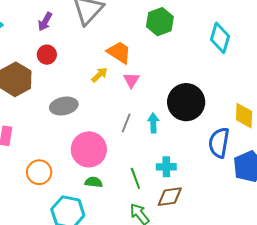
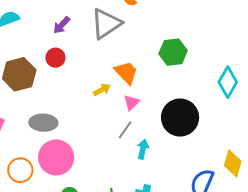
black circle: (186, 102) -> (180, 118), moved
gray ellipse: (64, 106) -> (43, 123), moved
gray line: (126, 123) -> (125, 130), moved
pink circle: (89, 149) -> (56, 157), moved

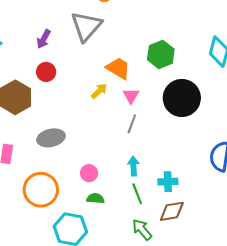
green hexagon: (173, 52) -> (161, 54), moved
cyan arrow: (143, 149) -> (133, 166), moved
pink circle: (56, 157) -> (89, 173), moved, size x0.5
orange circle: (20, 170) -> (41, 190), size x1.4

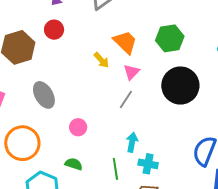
yellow arrow: (99, 91) -> (101, 60), turned 78
gray ellipse: (51, 138) -> (44, 95), turned 60
cyan arrow: (133, 166) -> (132, 142), moved
pink circle: (89, 173) -> (78, 127), moved

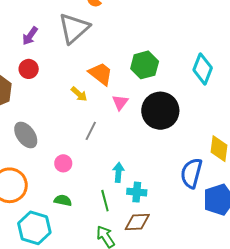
pink triangle: (131, 72) -> (120, 102), moved
gray line: (126, 100) -> (91, 131), moved

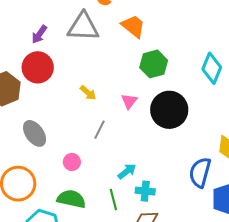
gray triangle: (74, 28) -> (83, 27), turned 44
red circle: (29, 69) -> (38, 67), size x1.6
orange trapezoid: (101, 74) -> (133, 26), moved
cyan arrow: (118, 172) -> (127, 171), turned 48
green semicircle: (63, 200) -> (71, 199), size x1.6

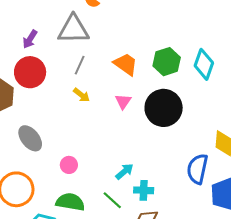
orange trapezoid: (133, 26) -> (126, 64), moved
green hexagon: (154, 64) -> (167, 62), moved
gray line: (99, 130) -> (80, 65), moved
green line: (113, 199) -> (112, 200), turned -30

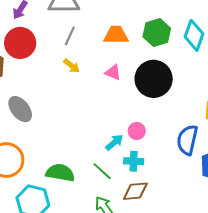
orange trapezoid: (126, 64) -> (116, 35), turned -36
pink triangle: (123, 101) -> (113, 72), turned -42
pink circle: (69, 165) -> (137, 131), moved

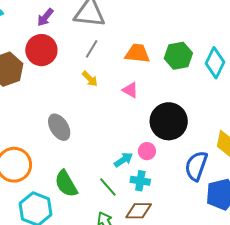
black circle: (154, 79) -> (169, 121), moved
gray ellipse: (20, 109) -> (59, 127), moved
green semicircle: (60, 173) -> (66, 184), turned -136

